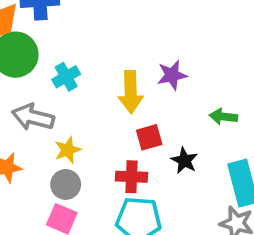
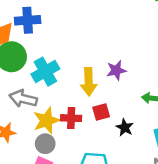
cyan cross: (66, 77) -> (45, 72), size x1.5
yellow star: (68, 150) -> (46, 121), size x1.5
red cross: (132, 177) -> (71, 118), moved

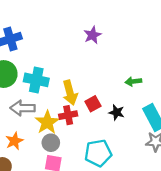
purple star: (116, 70) -> (92, 35), moved
cyan cross: (45, 72) -> (36, 80), turned -35
yellow arrow: (89, 82) -> (70, 93), moved

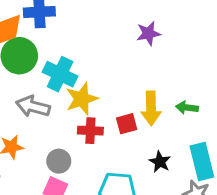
yellow arrow: (70, 93) -> (151, 108), moved
black star: (117, 112) -> (160, 162), moved
yellow star: (47, 122) -> (82, 99), moved

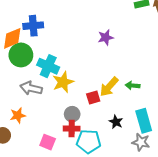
yellow arrow: (151, 108) -> (109, 87), turned 45
red cross: (90, 131) -> (72, 129), moved
gray circle: (59, 161) -> (72, 114), moved

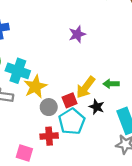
gray circle: (72, 114) -> (49, 107), moved
black star: (116, 122) -> (97, 107), moved
cyan pentagon: (89, 141) -> (72, 121), moved, turned -30

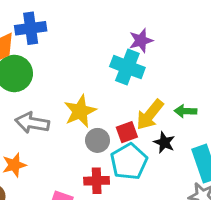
cyan cross: (18, 71) -> (127, 67), moved

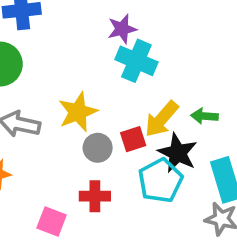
purple star: (141, 40) -> (122, 29), moved
black star: (164, 142) -> (178, 153), size x1.5
cyan pentagon: (129, 162) -> (160, 181), moved

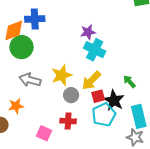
green arrow: (204, 116) -> (129, 82), turned 40
yellow arrow: (161, 119) -> (91, 81), moved
red square: (133, 139) -> (98, 96), moved

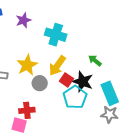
purple star: (88, 32) -> (23, 20), moved
red square: (98, 96) -> (66, 80), turned -32
red cross: (68, 121) -> (27, 110), moved

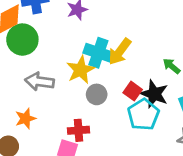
cyan cross: (56, 35) -> (98, 53), moved
yellow arrow: (57, 66) -> (120, 52), moved

